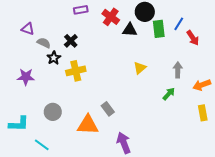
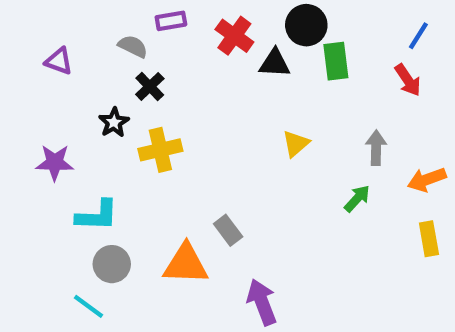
blue line: (179, 24) -> (418, 36), moved
gray semicircle: (44, 43) -> (133, 46), moved
gray circle: (53, 112) -> (112, 264), moved
cyan L-shape: (19, 124) -> (97, 215), moved

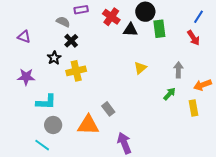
purple triangle: (59, 61) -> (24, 37), moved
yellow rectangle: (429, 239) -> (193, 108), moved

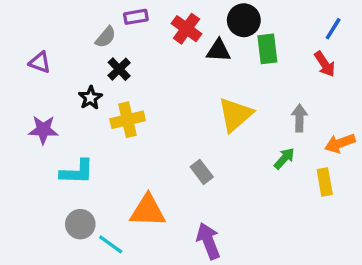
gray semicircle: (63, 22) -> (106, 37), turned 104
yellow triangle: (140, 68) -> (235, 115), size x1.6
gray rectangle: (108, 109) -> (202, 172), moved
gray circle: (53, 125) -> (80, 224), moved
cyan line: (42, 145) -> (111, 244), moved

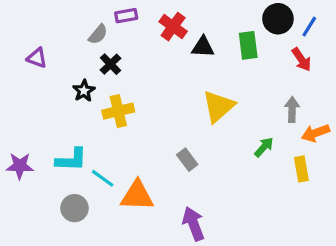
black circle: (244, 20) -> (278, 19), moved
gray arrow: (299, 118) -> (292, 110), moved
purple star: (43, 130) -> (20, 166), moved
cyan line: (111, 244) -> (103, 178), moved

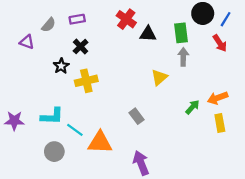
purple rectangle: (126, 16) -> (77, 19), moved
gray semicircle: (98, 34) -> (49, 25), moved
yellow triangle: (218, 106) -> (159, 77), size x0.7
gray arrow: (292, 110) -> (183, 57), moved
orange arrow: (316, 133) -> (218, 98), moved

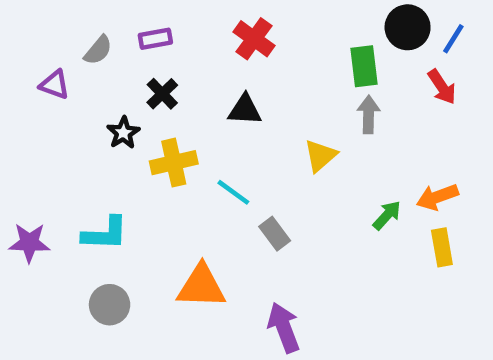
black triangle: (148, 34) -> (245, 110), moved
cyan line: (75, 130) -> (233, 192), moved

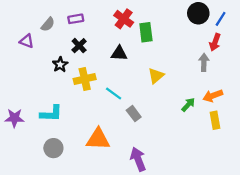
green rectangle: (364, 66) -> (146, 32), moved
red arrow: (442, 87) -> (215, 42), turned 54
gray arrow: (369, 114) -> (204, 62), moved

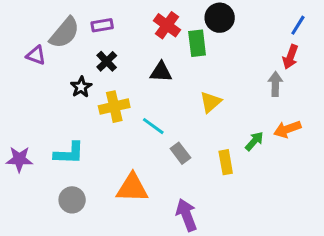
black circle: (198, 13) -> (220, 18), moved
gray semicircle: (48, 24) -> (65, 33), size x1.6
yellow rectangle: (215, 120) -> (226, 162), moved

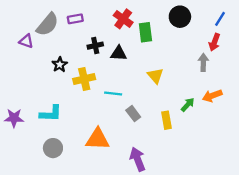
black circle: (220, 18) -> (180, 17), moved
black cross: (107, 61) -> (95, 46), moved, turned 32
yellow triangle: (211, 102) -> (155, 76), turned -30
cyan line: (153, 126) -> (113, 93), turned -30

